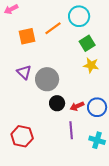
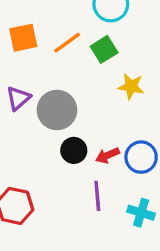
orange line: (53, 28) -> (67, 43), moved
green square: (87, 43) -> (104, 49), moved
purple triangle: (24, 72) -> (18, 98), turned 35

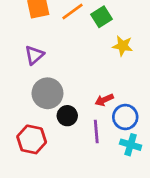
gray circle: (57, 110) -> (47, 93), moved
black circle: (74, 150) -> (67, 116), moved
blue circle: (141, 157) -> (125, 117), moved

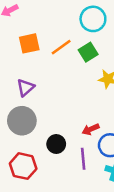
gray circle: (47, 93) -> (22, 121), moved

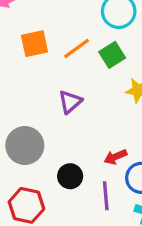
purple triangle: (26, 88) -> (70, 102), moved

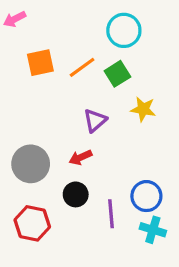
purple triangle: (70, 102) -> (95, 120), moved
red arrow: (115, 157) -> (80, 157), moved

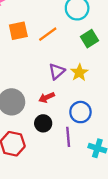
green square: (117, 74) -> (89, 39), moved
yellow star: (143, 109) -> (79, 73), moved, turned 30
blue circle: (146, 196) -> (80, 112), moved

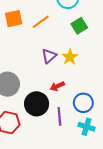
red arrow: (47, 97) -> (57, 86), moved
blue circle: (80, 112) -> (83, 103), moved
black circle: (43, 123) -> (37, 104), size x1.5

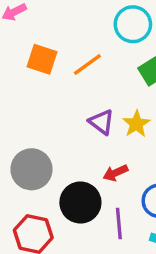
orange square: (14, 19) -> (42, 59), turned 30
purple triangle: (49, 56) -> (101, 122), turned -42

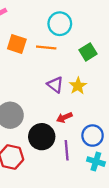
cyan circle: (133, 24) -> (60, 24), moved
orange line: (87, 64) -> (46, 47), turned 42

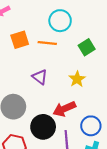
orange square: (17, 44) -> (20, 40), turned -36
purple triangle: (55, 85) -> (40, 77), moved
red arrow: (64, 117) -> (64, 109), size x1.5

